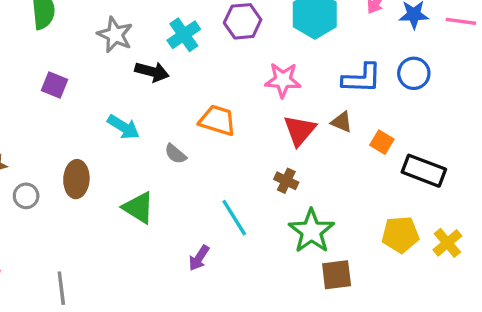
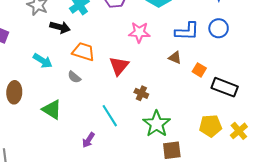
orange trapezoid: (217, 120) -> (83, 52), moved
red triangle: (300, 130) -> (119, 66), moved

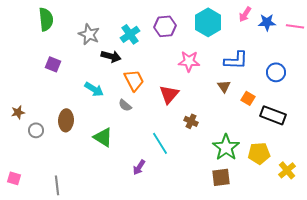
blue circle: (219, 28) -> (276, 72), moved
orange trapezoid: (83, 52) -> (134, 80), turned 45
brown triangle: (175, 58) -> (224, 86), turned 32
green star: (157, 124) -> (226, 147), moved
yellow cross: (239, 131) -> (287, 170), moved

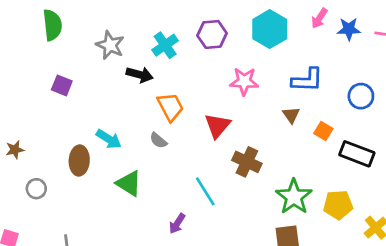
cyan arrow: (94, 89) -> (109, 139), moved
brown cross: (191, 121) -> (247, 162), size x1.5
gray circle: (36, 130) -> (36, 189), moved

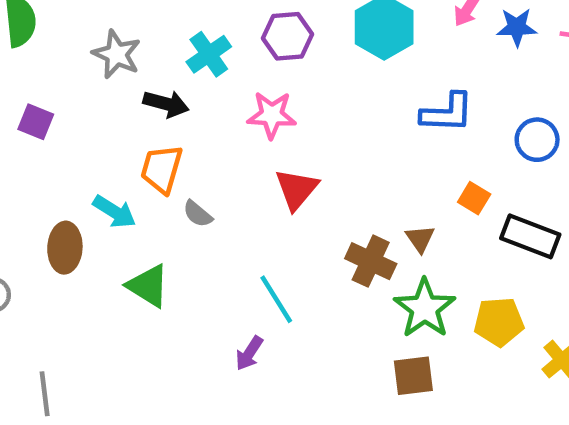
pink star: (244, 81) -> (272, 115), moved
orange trapezoid: (170, 107) -> (162, 169), moved, turned -136
brown triangle: (291, 115) -> (420, 239), moved
brown cross: (247, 162) -> (371, 261), moved
purple arrow: (177, 224) -> (249, 353), moved

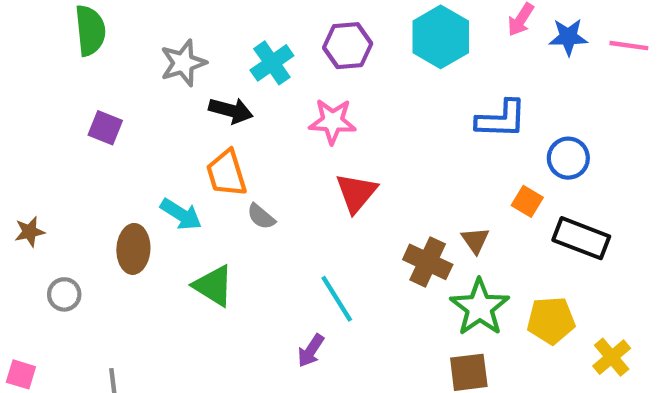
gray star: (117, 54) -> (183, 63), turned 30
blue circle: (537, 140) -> (568, 158), moved
orange trapezoid: (162, 169) -> (226, 173), turned -33

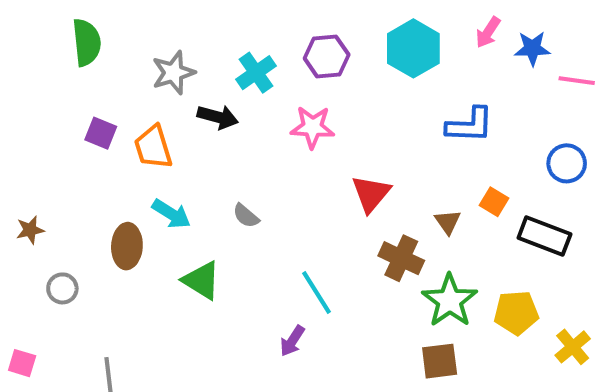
pink line: (629, 46) -> (577, 81), moved
blue circle: (568, 158) -> (567, 163), moved
orange trapezoid: (226, 173) -> (153, 147), moved
red triangle: (356, 193) -> (371, 194), moved
brown triangle: (475, 240) -> (448, 222), moved

